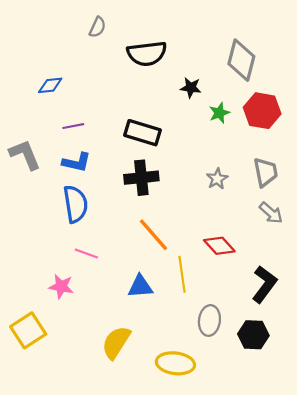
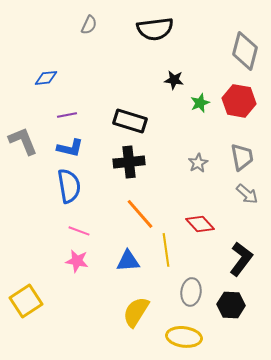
black semicircle: (147, 54) -> (155, 29), moved
gray diamond: (241, 60) -> (245, 51), moved
pink star: (61, 286) -> (77, 261), moved
yellow semicircle: (116, 342) -> (136, 312), moved
yellow ellipse: (175, 363) -> (184, 337), moved

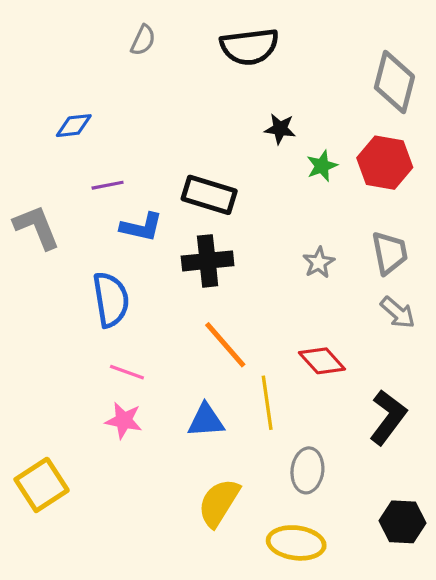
blue L-shape: (70, 148) -> (141, 227), moved
black hexagon: (231, 305) -> (403, 522), moved

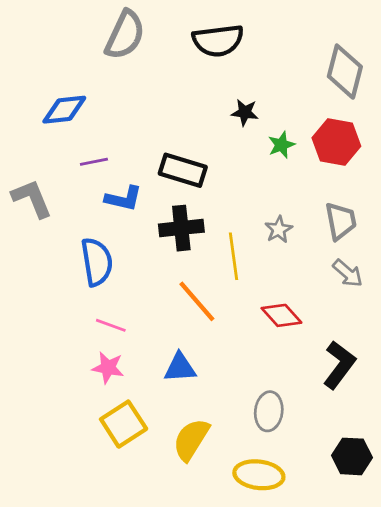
gray semicircle: (143, 40) -> (125, 35), size x1.8
blue diamond: (74, 126) -> (64, 110), size x1.4
yellow line: (267, 403) -> (234, 256), moved
yellow square: (42, 485) -> (124, 424), moved

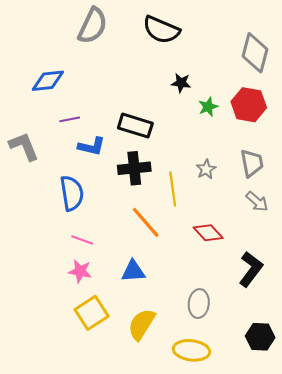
black semicircle: (218, 41) -> (161, 30), turned 30

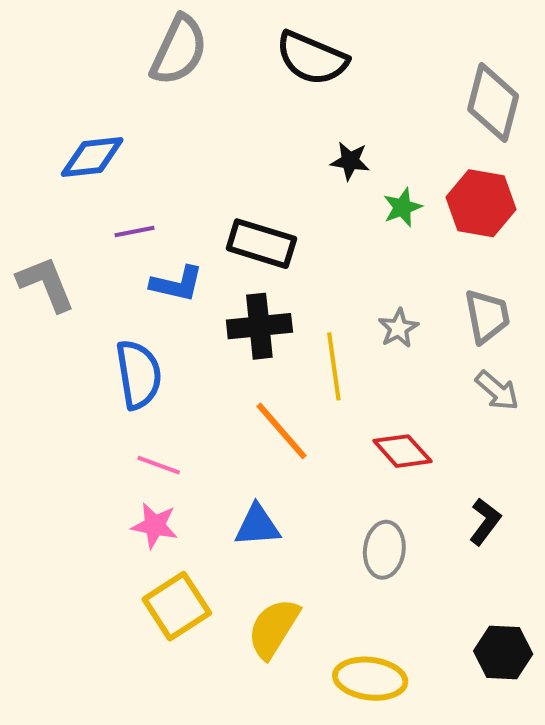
black L-shape: (251, 269) -> (485, 522), size x0.7
gray ellipse: (199, 304) -> (384, 550), moved

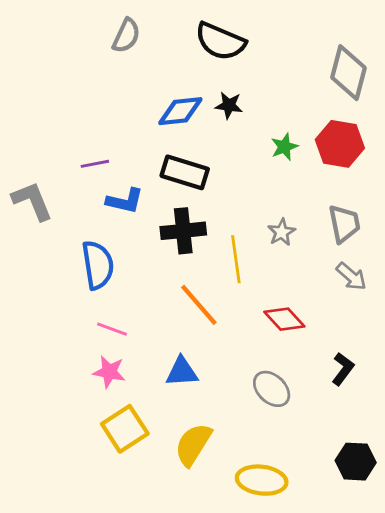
gray semicircle: (179, 50) -> (126, 36), size x0.7
blue diamond: (92, 157) -> (180, 111), moved
black star: (350, 161) -> (229, 105), moved
gray ellipse: (384, 550) -> (272, 389), turned -54

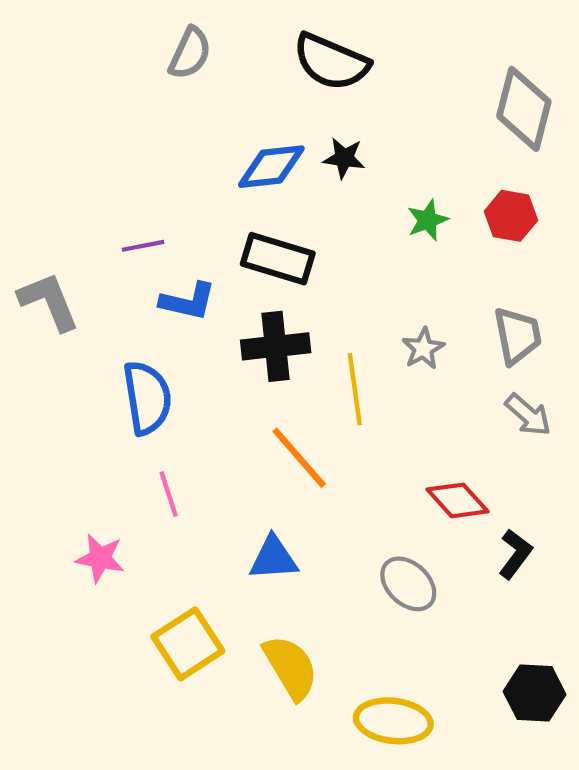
red hexagon: (340, 144) -> (511, 216), size x0.7
red diamond: (284, 319) -> (457, 500), moved
pink line: (112, 329) -> (169, 494), turned 52
pink star: (109, 372) -> (100, 558), moved
yellow semicircle: (193, 444) -> (291, 667), turned 117

